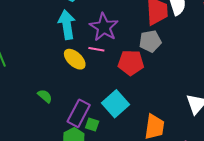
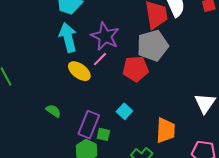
gray pentagon: (150, 41) -> (153, 46), size x1.4
pink line: (96, 49) -> (100, 59), turned -49
cyan square: (116, 104) -> (124, 111), size x0.6

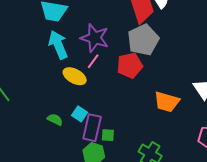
cyan square: (124, 111) -> (80, 114), moved
orange trapezoid: (166, 130) -> (167, 102), moved, turned 112

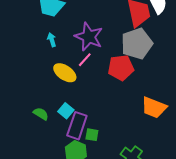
cyan arrow: (58, 45) -> (52, 40), size x0.5

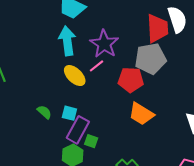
cyan arrow: (52, 40) -> (67, 41), size x2.0
orange trapezoid: (154, 108) -> (141, 114), moved
cyan square: (66, 111) -> (69, 113), turned -35

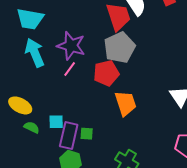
yellow ellipse: (75, 76) -> (20, 105), moved
orange trapezoid: (141, 114) -> (126, 103), turned -124
green square: (91, 141) -> (87, 134), moved

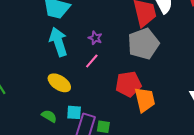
purple star: (71, 46) -> (95, 38), size x0.5
red pentagon: (106, 73) -> (128, 84), moved
yellow ellipse: (20, 105) -> (59, 83), moved

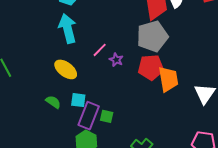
purple star: (95, 38) -> (116, 60), moved
red pentagon: (128, 84) -> (151, 67), moved
orange trapezoid: (145, 100) -> (168, 79), moved

